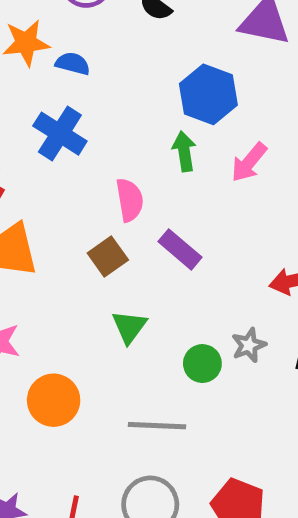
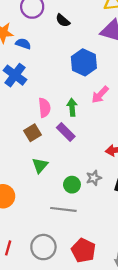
green arrow: (184, 151) -> (72, 107), moved
gray line: (157, 426) -> (63, 209), moved

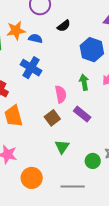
black semicircle: (63, 20) -> (64, 26), moved, turned -72
green arrow: (72, 107) -> (84, 82), moved
gray line: (63, 209) -> (73, 186), moved

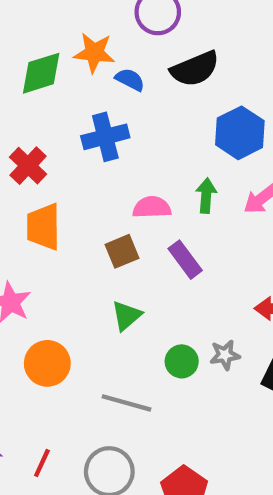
black semicircle: (64, 26) -> (195, 69), size x1.6
blue cross: (31, 68) -> (105, 137), turned 30
pink semicircle: (61, 94) -> (152, 207), turned -96

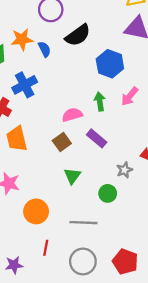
blue semicircle: (130, 80) -> (44, 49), turned 49
blue cross: (105, 137) -> (25, 85), moved
gray star: (225, 355) -> (124, 170), moved
red line: (42, 463) -> (46, 248), moved

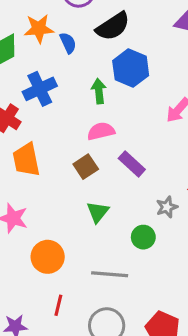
blue hexagon: (110, 64) -> (131, 68), moved
green arrow: (100, 102) -> (99, 91), moved

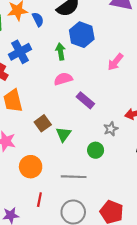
brown square: (86, 167) -> (43, 123), moved

